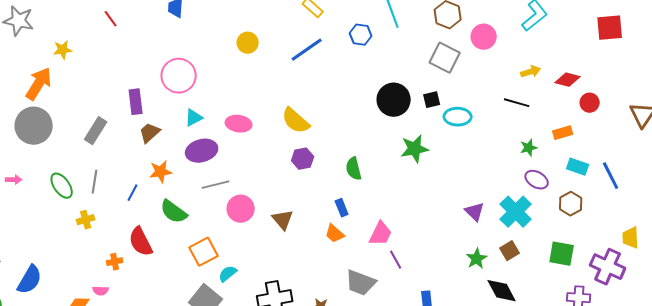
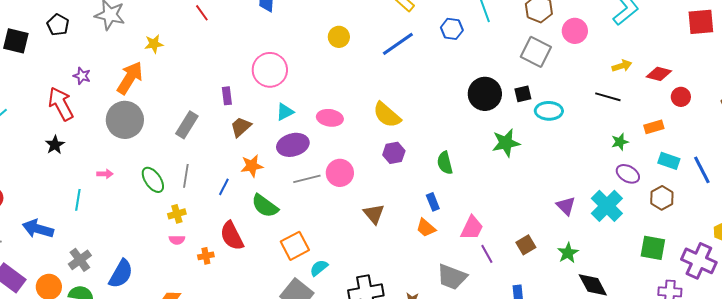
purple rectangle: (136, 102) -> (227, 96), size x0.7
pink circle: (241, 209) -> (340, 173), moved
brown square: (510, 251) -> (526, 245), moved
pink semicircle: (101, 291) -> (177, 240), moved

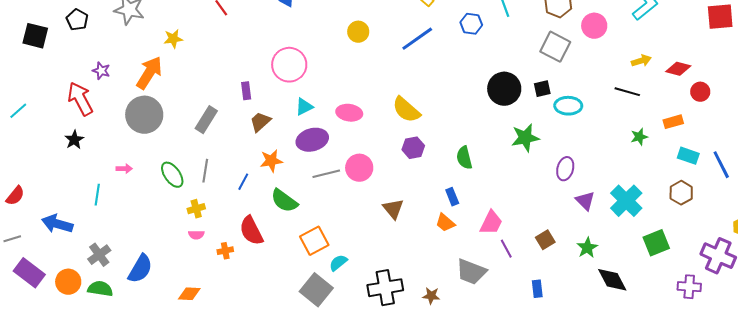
purple ellipse: (628, 174) -> (565, 169), moved, turned 75
green square: (653, 248) -> (656, 243), moved, turned -32

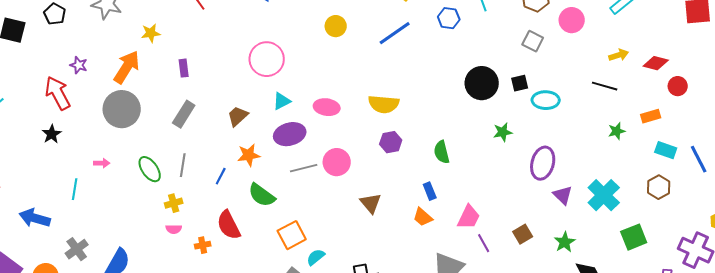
gray square: (555, 47) -> (533, 41), size x0.7
purple rectangle: (246, 91) -> (184, 68), moved
yellow semicircle: (406, 110) -> (384, 104), turned -36
green star: (525, 138) -> (503, 132), size x0.7
purple ellipse: (565, 169) -> (543, 163), size x1.4

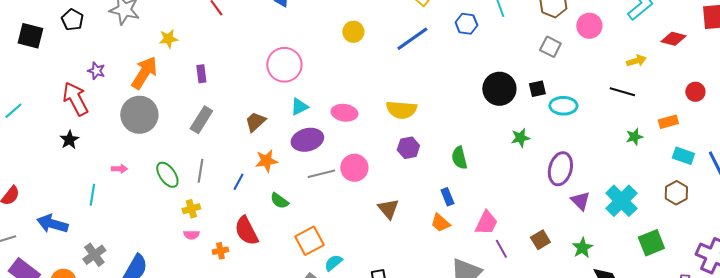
red diamond: (656, 63) -> (673, 39), moved
green semicircle: (262, 195) -> (279, 201), size x0.7

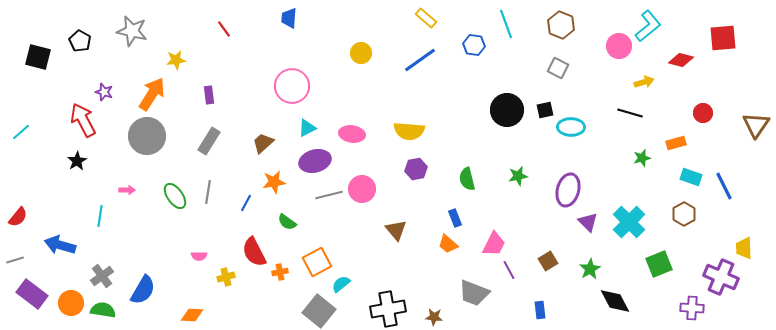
pink circle: (589, 26) -> (619, 46), moved
green star: (520, 138) -> (518, 176), moved
yellow cross: (191, 209) -> (226, 277), moved
orange cross: (220, 251) -> (280, 272), moved

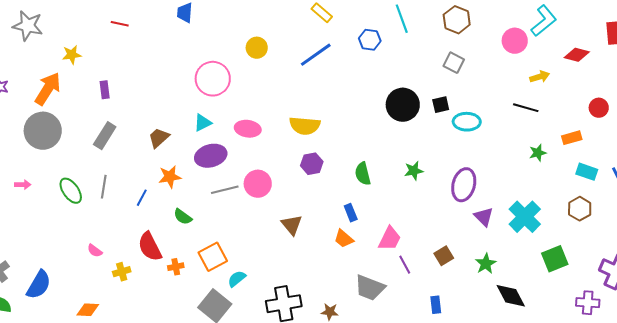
red line: (224, 29) -> (120, 24), turned -42
pink circle: (292, 86) -> (213, 79), moved
pink semicircle: (199, 256) -> (95, 251), turned 35

